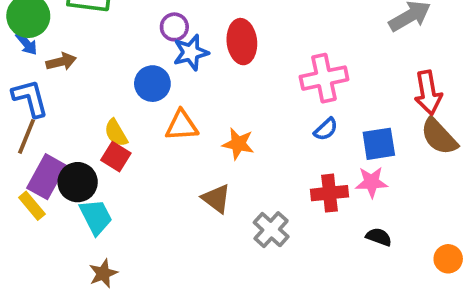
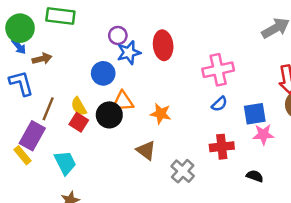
brown line: (26, 136) -> (48, 109), moved
black circle: (78, 182) -> (109, 115), moved
pink star: (371, 182) -> (263, 135), moved

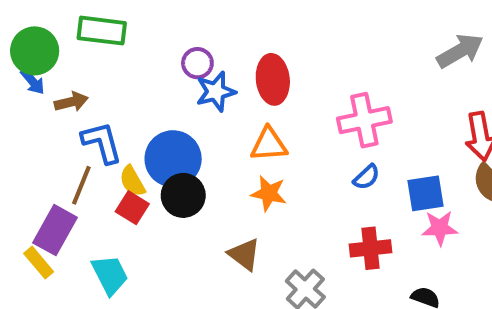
blue circle: (103, 73) -> (173, 159), moved, size x1.4
blue L-shape: (21, 83) -> (102, 142), moved
orange triangle: (123, 101) -> (269, 145), moved

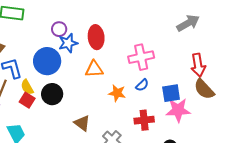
blue circle: (173, 159) -> (47, 61), moved
orange star: (269, 193) -> (117, 93), moved
pink star: (440, 228) -> (178, 110), size x1.4

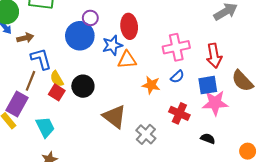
blue star: (68, 43) -> (112, 45), moved
blue circle: (47, 61) -> (80, 36), moved
red arrow: (198, 65) -> (214, 56), moved
red cross: (144, 120) -> (179, 113), turned 30
brown triangle: (82, 123) -> (114, 117), size x1.4

